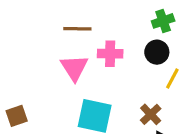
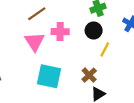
brown line: (77, 29) -> (37, 14), turned -36

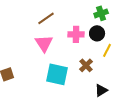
pink cross: (60, 32) -> (76, 34), moved
brown cross: (89, 75) -> (86, 65), moved

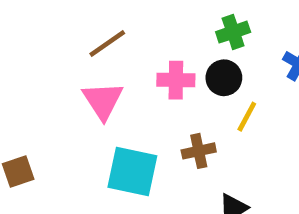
brown cross: (86, 65) -> (199, 151), turned 32

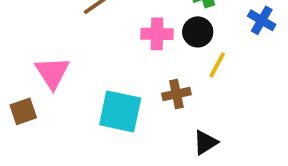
pink triangle: (103, 101) -> (52, 73), moved

